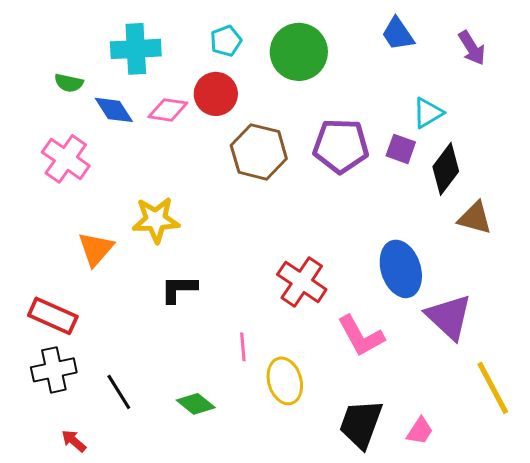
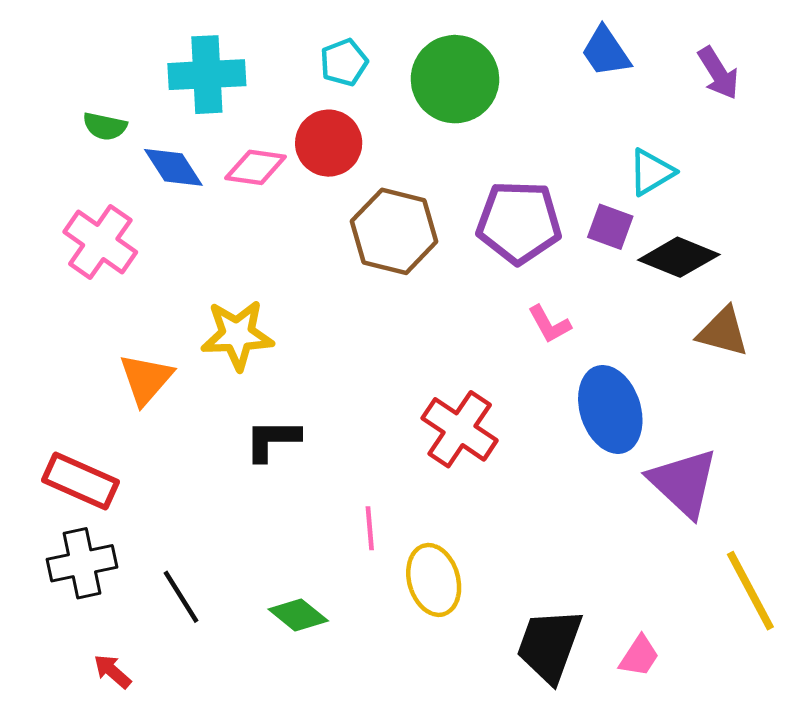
black diamond: (446, 169) -> (679, 257), turned 75
pink L-shape: (361, 336) -> (549, 324), moved, size x0.6

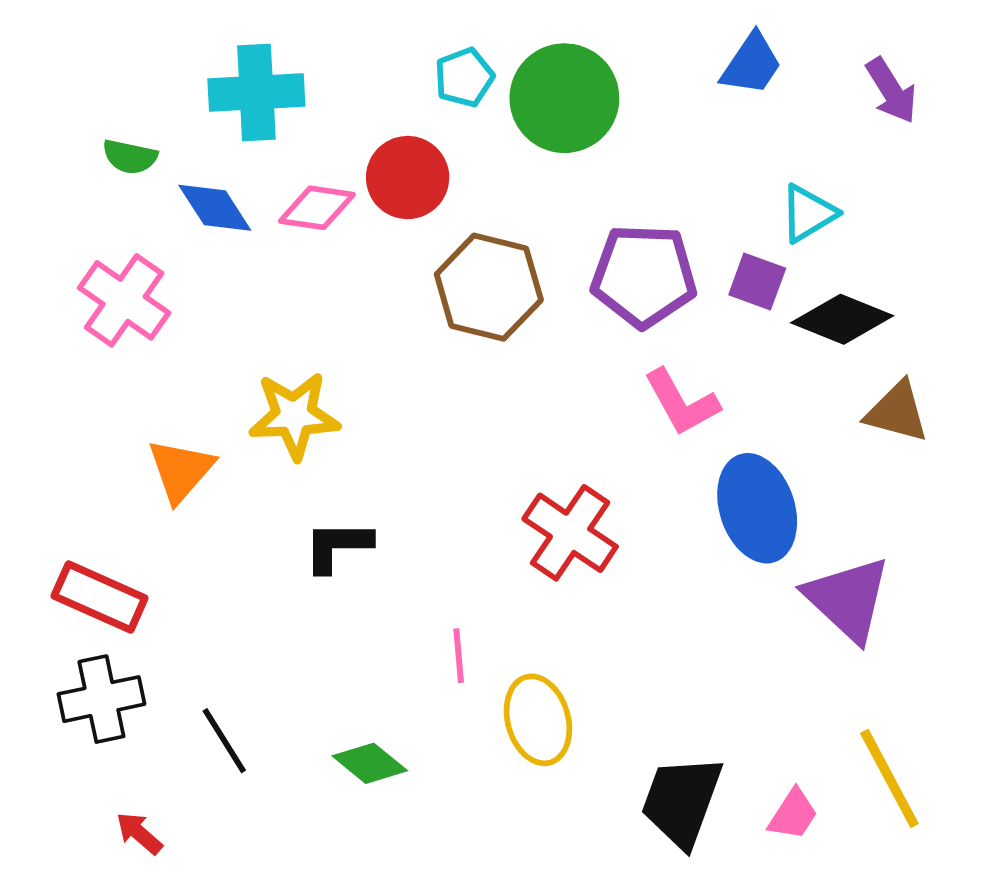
blue trapezoid: (606, 52) -> (751, 64), turned -112
cyan pentagon: (344, 62) -> (464, 77), moved
pink L-shape: (549, 324) -> (682, 402), size x1.4
yellow line: (750, 591) -> (889, 778), moved

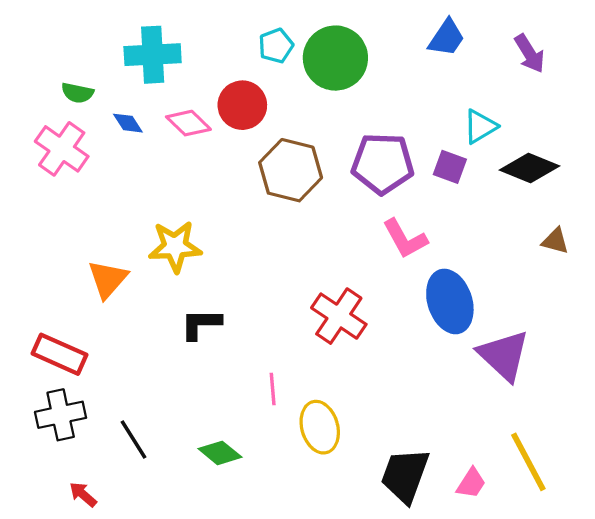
blue diamond: (215, 208) -> (128, 123), size x0.7
pink diamond: (317, 208) -> (188, 123), turned 36
pink cross: (124, 300) -> (62, 149), moved
black diamond: (842, 319) -> (530, 168), moved
brown triangle: (897, 412) -> (555, 241), moved, size x0.7

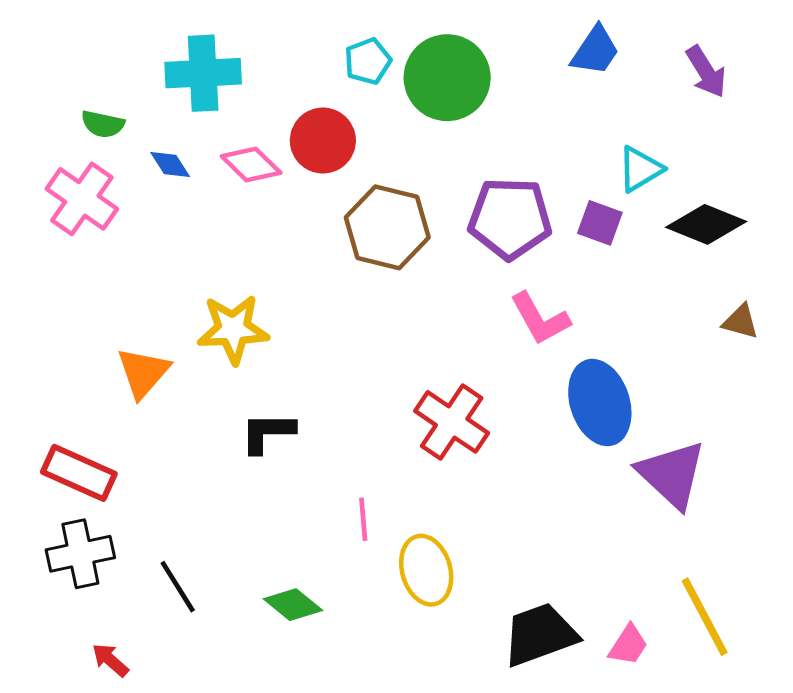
black trapezoid: (405, 475) -> (540, 635), turned 50

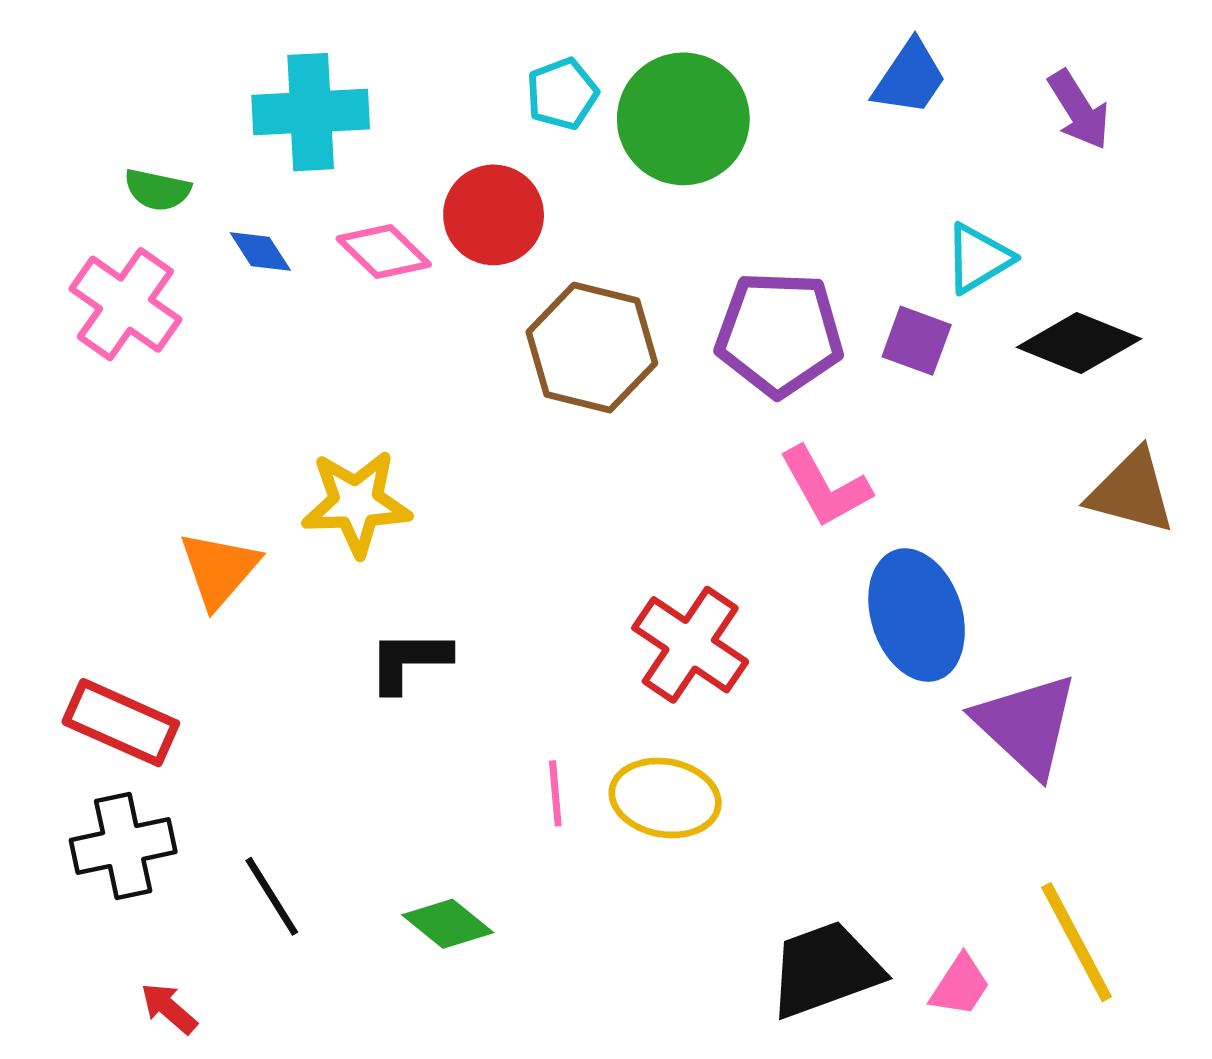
brown triangle: (741, 322) -> (1131, 492), size x1.6
yellow ellipse: (426, 570) -> (665, 798), moved, turned -64

